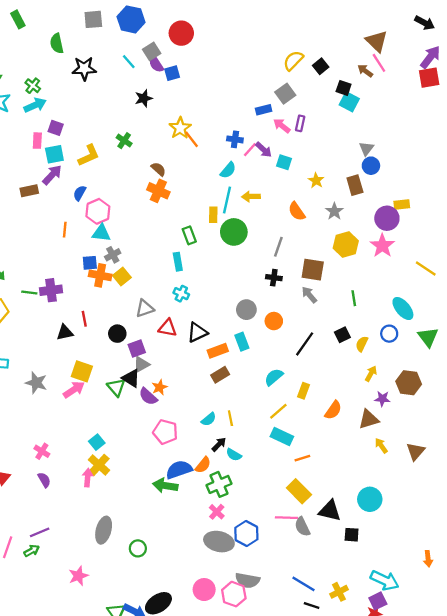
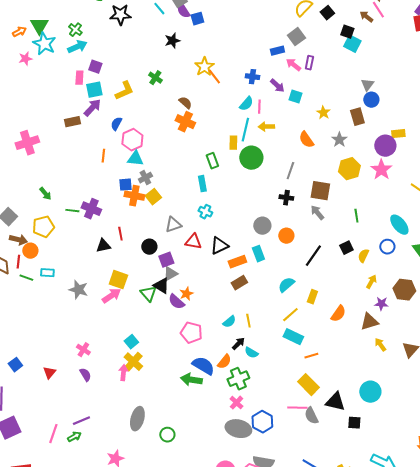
pink line: (250, 150) -> (259, 107), moved, turned -40
purple cross: (51, 290) -> (91, 209), turned 30
blue semicircle: (179, 470) -> (203, 366), turned 50

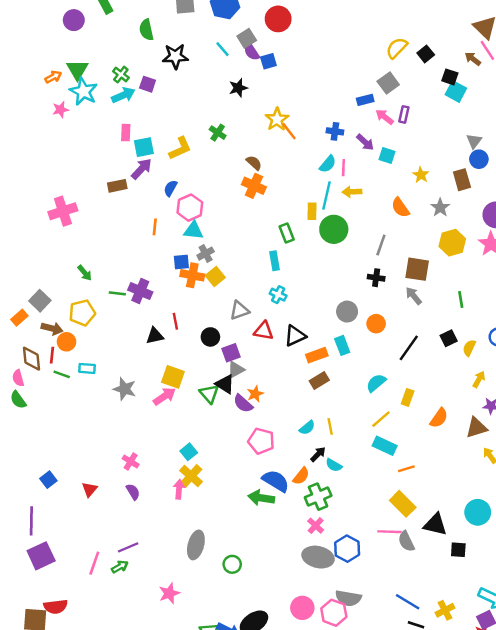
purple square: (95, 67) -> (148, 84), moved

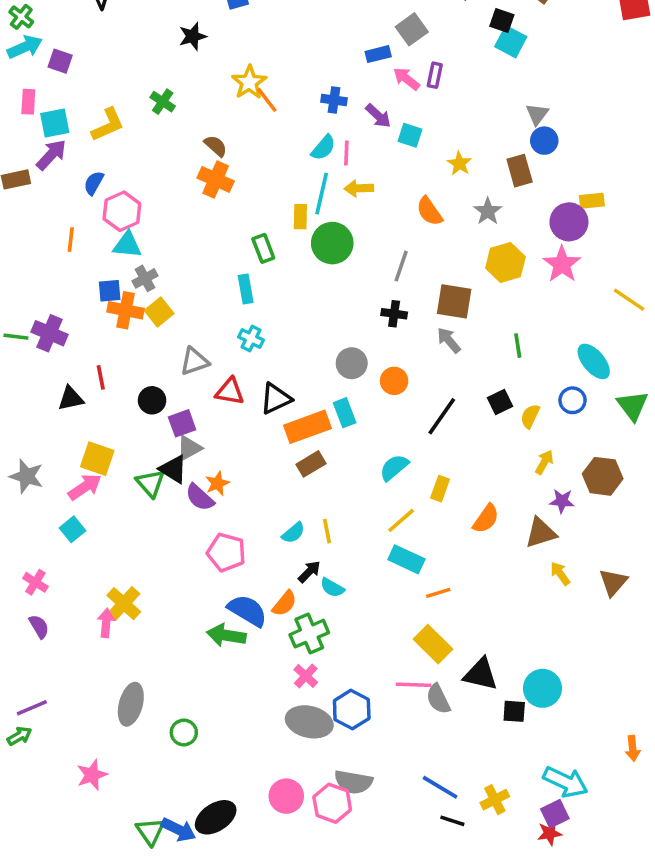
purple square: (148, 84) -> (60, 61), moved
orange rectangle: (317, 355) -> (307, 427), size x1.4
cyan square: (189, 452) -> (73, 529), moved
cyan circle: (478, 512) -> (542, 688), moved

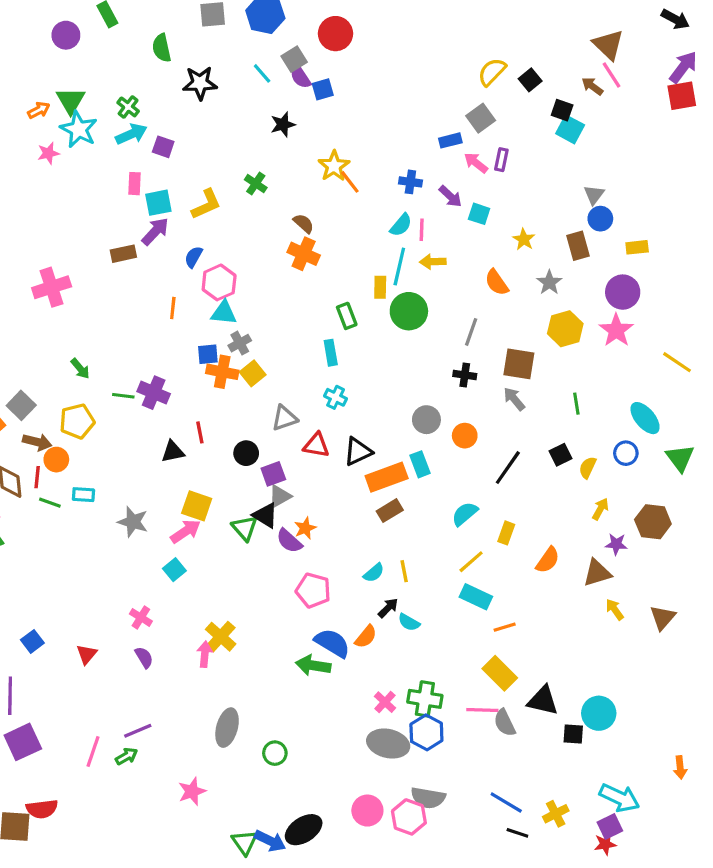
yellow rectangle: (592, 201) -> (637, 247), moved
green cross: (309, 634) -> (425, 699), moved, turned 32

